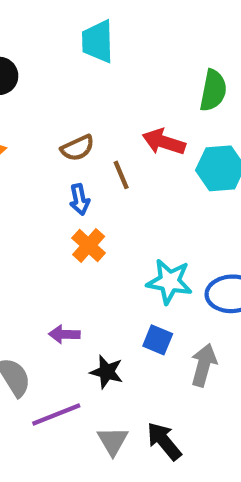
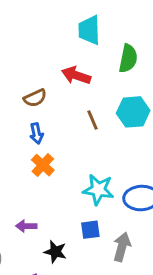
cyan trapezoid: (98, 41) -> (89, 30), moved
red arrow: (164, 142) -> (76, 75), moved
brown line: (121, 175) -> (92, 120), moved
blue square: (158, 340) -> (90, 230), turned -30

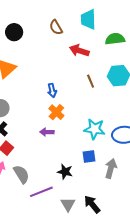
green semicircle: (128, 58) -> (115, 39), turned -108
brown semicircle: (35, 98) -> (56, 27), moved, turned 84
purple arrow: (26, 226) -> (47, 132), moved

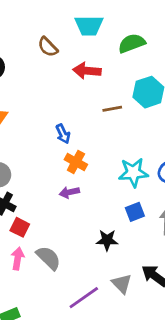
cyan trapezoid: (88, 19) -> (89, 25), turned -75
brown line: (91, 81) -> (112, 109), turned -64
purple line: (41, 192) -> (84, 298), moved

